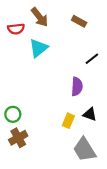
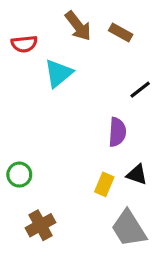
brown arrow: (40, 17) -> (78, 26), moved
brown cross: (18, 138) -> (41, 225), moved

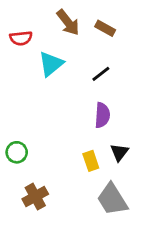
black line: (140, 90) -> (101, 74), moved
black triangle: (137, 175) -> (119, 152), turned 48
yellow rectangle: (104, 184) -> (91, 161), turned -42

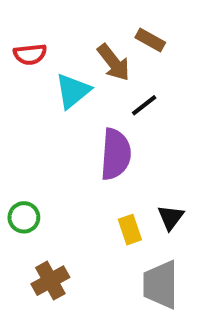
brown arrow: (68, 22) -> (114, 62), moved
purple semicircle: (102, 115) -> (116, 154), moved, size x1.4
gray trapezoid: (112, 199) -> (160, 285), turned 32

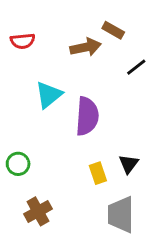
brown arrow: (114, 62) -> (86, 47), turned -64
cyan triangle: (73, 91) -> (49, 95), moved
black line: (144, 105) -> (136, 67), moved

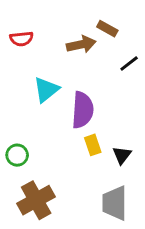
yellow rectangle: (98, 173) -> (93, 145), moved
brown cross: (38, 211) -> (36, 200), size x1.4

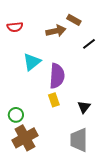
yellow rectangle: (93, 145) -> (54, 100), moved
green circle: (17, 155) -> (16, 115), moved

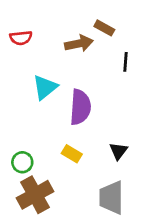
black line: (89, 44) -> (126, 62), turned -48
yellow rectangle: (54, 100) -> (72, 154), moved, turned -40

